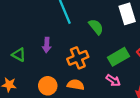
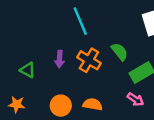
green semicircle: (96, 27) -> (120, 52), moved
orange cross: (78, 58) -> (89, 60), moved, turned -36

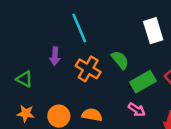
purple arrow: (60, 59) -> (55, 56), moved
orange star: (17, 104) -> (26, 113), moved

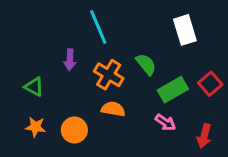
orange semicircle: (92, 115) -> (113, 109), moved

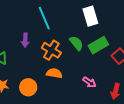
white rectangle: (185, 30) -> (90, 16), moved
green rectangle: (173, 90) -> (98, 45), moved

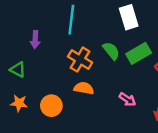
cyan line: (44, 18) -> (71, 20), turned 30
purple arrow: (25, 40) -> (35, 40), moved

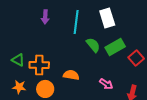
cyan line: (71, 20) -> (76, 22), moved
purple arrow: (35, 40) -> (45, 17), moved
orange cross: (80, 60) -> (39, 65), moved, turned -30

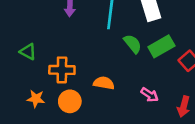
green triangle: (18, 60) -> (28, 52), moved

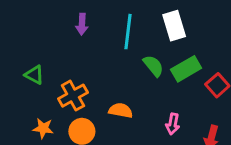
orange cross: (62, 70) -> (73, 96), turned -30
pink arrow: (150, 95) -> (173, 124), turned 66

